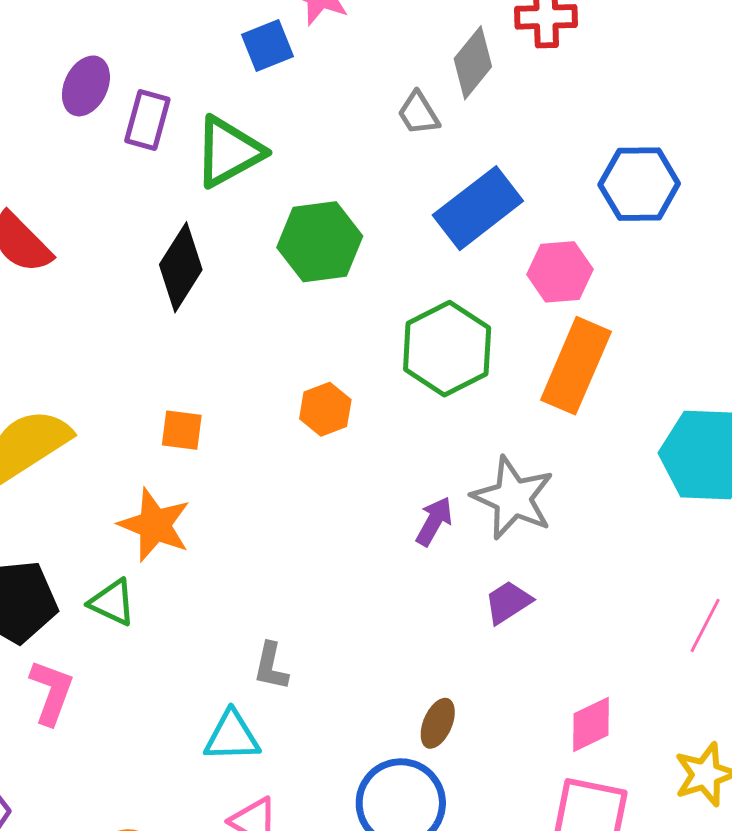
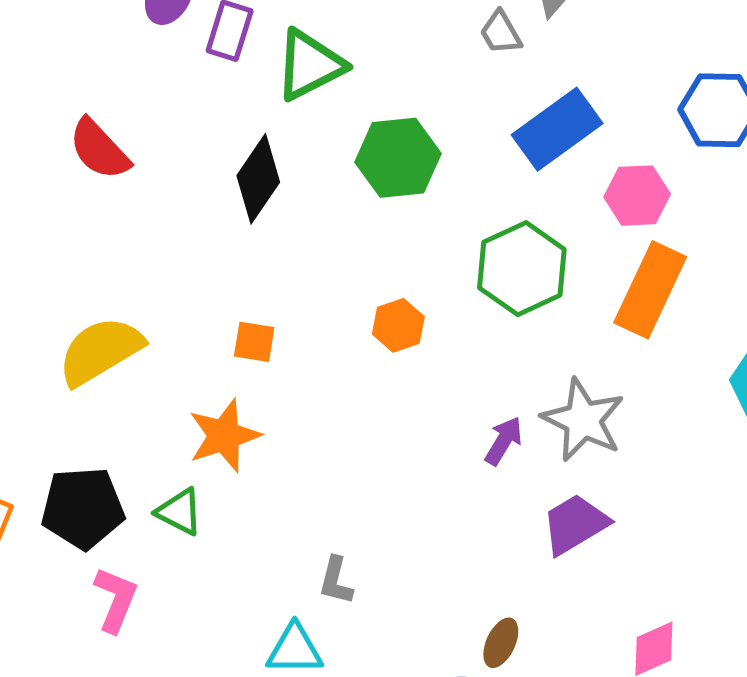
orange star: (155, 525) -> (224, 436), turned 30
purple trapezoid: (508, 602) -> (575, 524), size x1.4

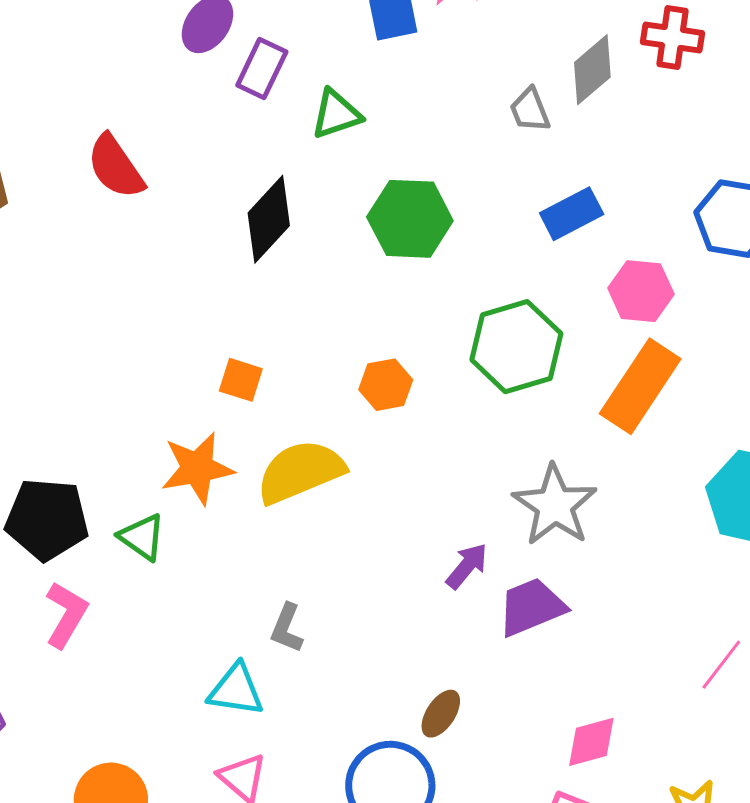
green triangle: (310, 65) -> (336, 114), size x0.7
blue rectangle: (557, 129) -> (572, 214), size x0.7
yellow semicircle: (100, 351) -> (300, 472), moved
purple arrow: (504, 441) -> (467, 566), moved

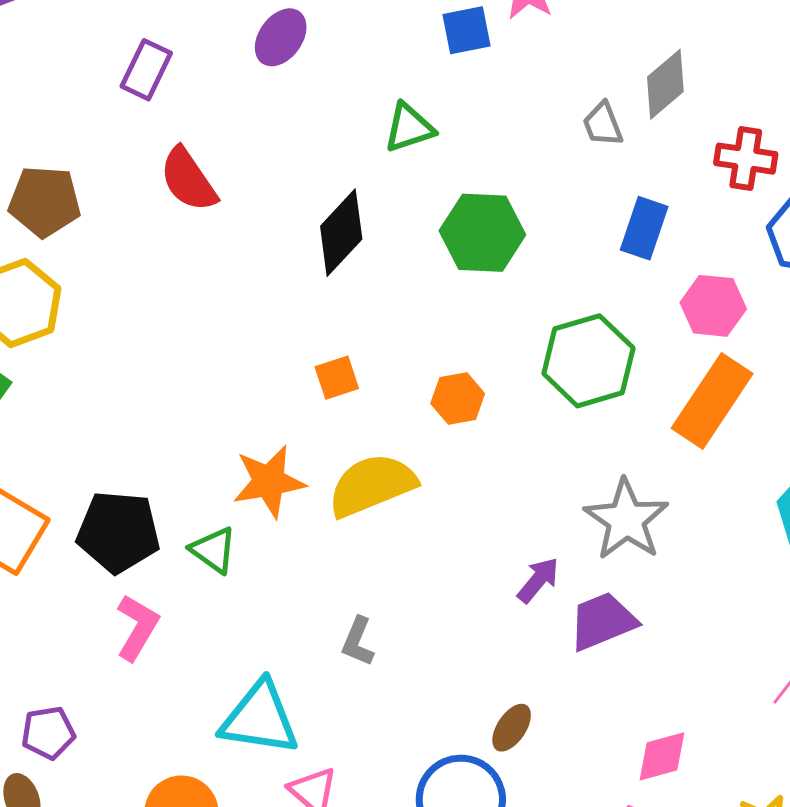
red cross: (673, 38) -> (746, 159), moved
purple rectangle: (262, 69) -> (146, 70), moved
blue rectangle: (572, 214) -> (644, 228), turned -44
orange square: (241, 380) -> (337, 378), moved, turned -36
cyan triangle: (236, 690) -> (260, 718), moved, size x1.4

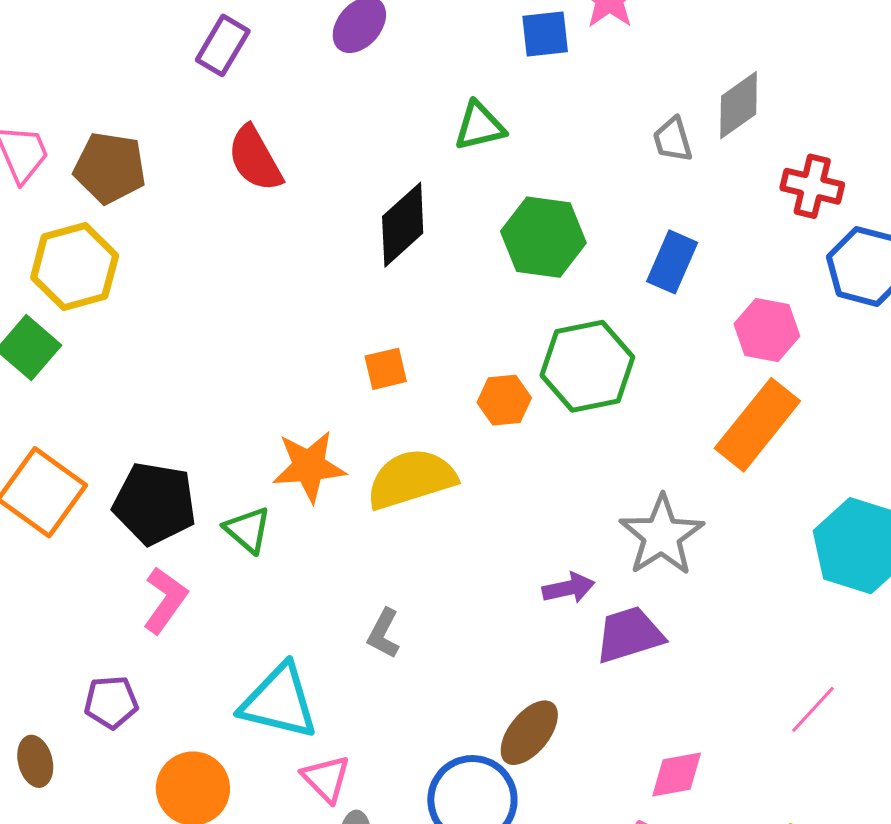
blue rectangle: (644, 228) -> (672, 262), moved
green hexagon: (588, 361) -> (587, 366), moved
purple arrow: (538, 580) -> (569, 588), turned 33
brown ellipse: (512, 728) -> (529, 733), size x1.4
purple pentagon: (48, 733) -> (111, 702), moved

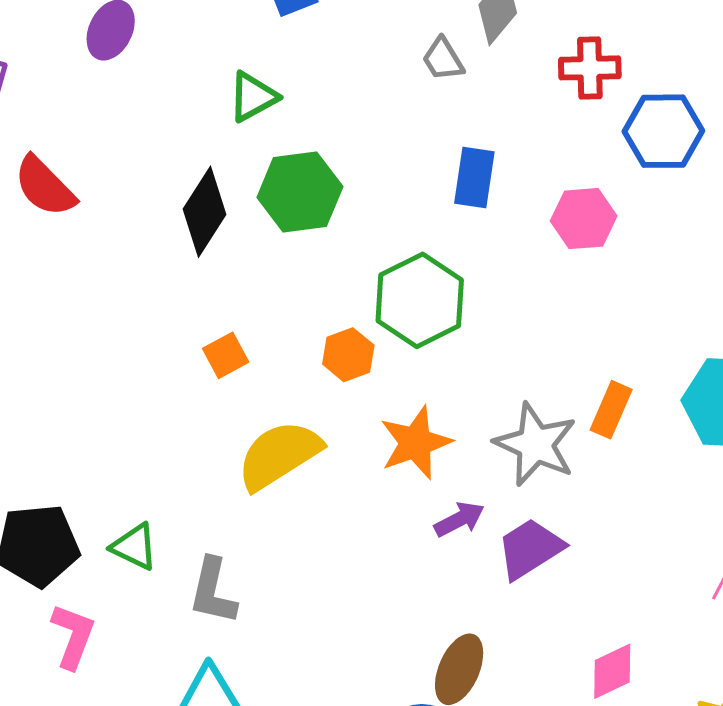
green hexagon: (543, 237) -> (300, 192), moved
orange rectangle: (757, 425) -> (611, 410), moved, size x0.6
orange star: (309, 466) -> (416, 443), moved
gray L-shape: (384, 634) -> (213, 591), moved, size x1.4

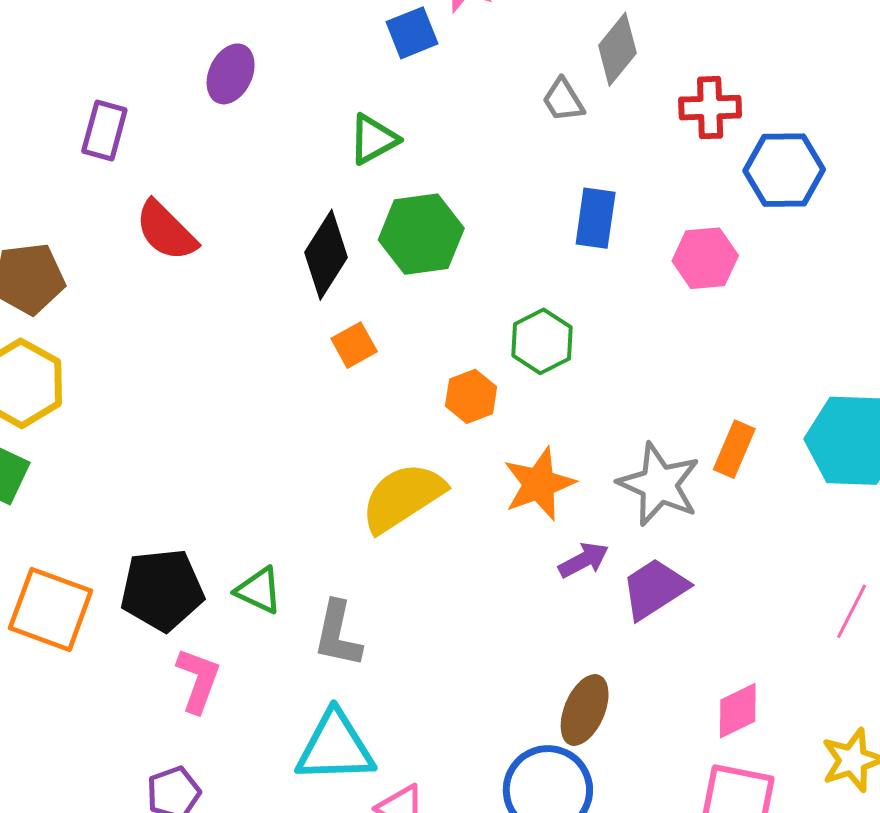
green hexagon: (420, 300) -> (542, 341), size x0.7
orange square: (226, 355) -> (354, 345), moved

